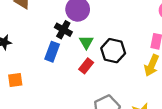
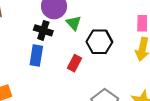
green triangle: (86, 42) -> (74, 23), moved

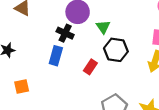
green triangle: (74, 23) -> (103, 27), moved

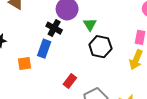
red rectangle: (90, 67) -> (70, 81), moved
orange square: (22, 87) -> (24, 64), moved

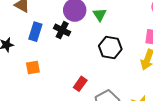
green triangle: (90, 25) -> (100, 15), moved
blue rectangle: (44, 49) -> (35, 32), moved

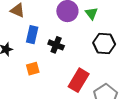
black cross: (62, 30) -> (56, 45), moved
red rectangle: (80, 84) -> (79, 80), size x1.6

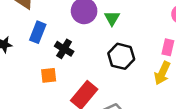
orange square: (33, 69) -> (49, 75), moved

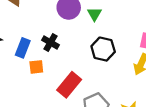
blue rectangle: (38, 32) -> (23, 48), moved

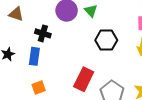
black cross: (50, 42) -> (43, 33), moved
orange square: (36, 67) -> (39, 87), moved

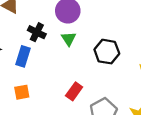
green triangle: (91, 11) -> (69, 39), moved
red rectangle: (84, 79) -> (74, 91), size x0.7

